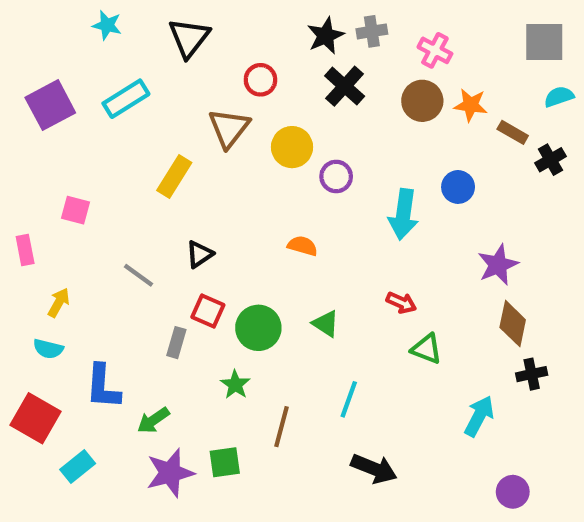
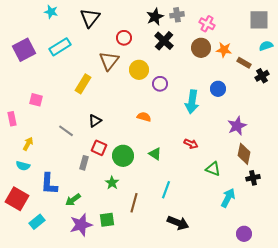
green triangle: (427, 349) -> (213, 169), moved

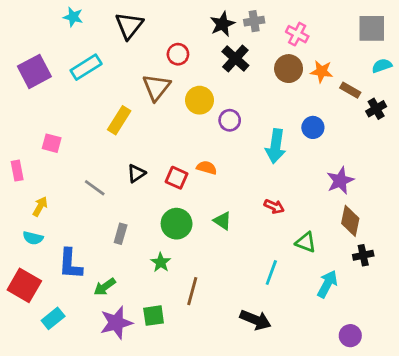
red square: (99, 148) -> (177, 178), moved
cyan line: (166, 190) -> (271, 272), moved

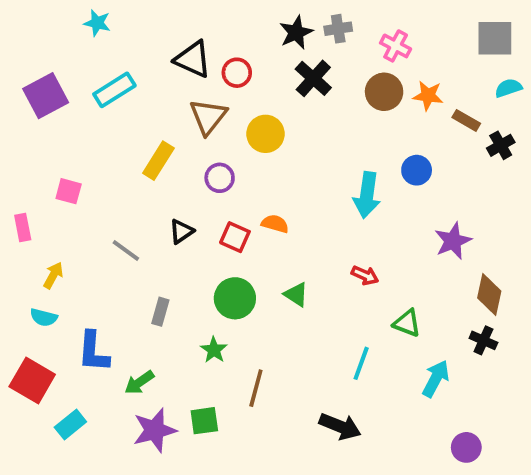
black triangle: (129, 25) -> (193, 59), moved, turned -44
purple circle: (230, 120) -> (220, 178), moved
brown diamond: (350, 221) -> (489, 294), moved
black cross: (363, 255) -> (483, 340), turned 36

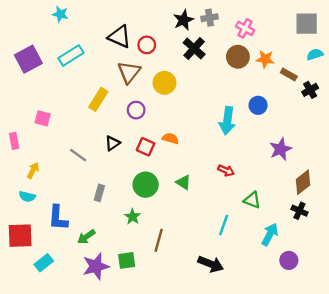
brown diamond: (489, 294) -> (303, 182), turned 40
red square: (32, 381) -> (20, 236), turned -32
purple circle: (466, 447) -> (289, 260), moved

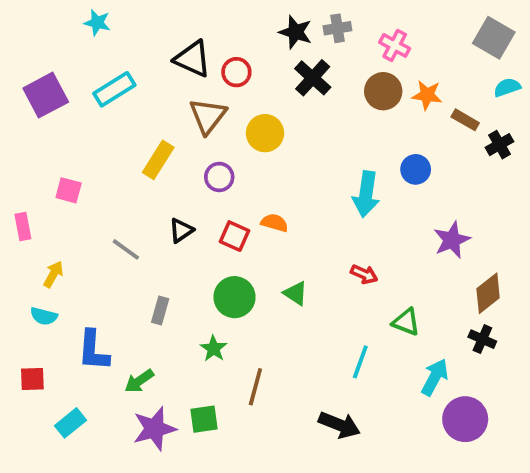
black star: (183, 20) -> (296, 32), turned -30
gray square: (307, 24) -> (494, 38), turned 30
red square: (20, 236) -> (32, 379), size x0.6
purple circle: (289, 260) -> (465, 419), size x1.5

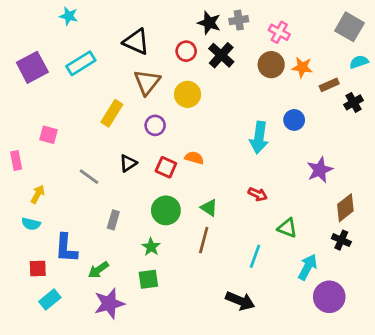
red circle: (236, 72) -> (186, 51), moved
brown rectangle: (465, 120) -> (329, 85), turned -54
red square: (32, 379) -> (38, 268), moved
brown line: (255, 387) -> (204, 240), moved
green square: (204, 419) -> (148, 279), moved

